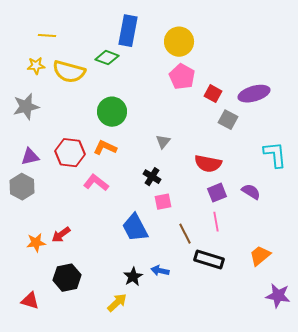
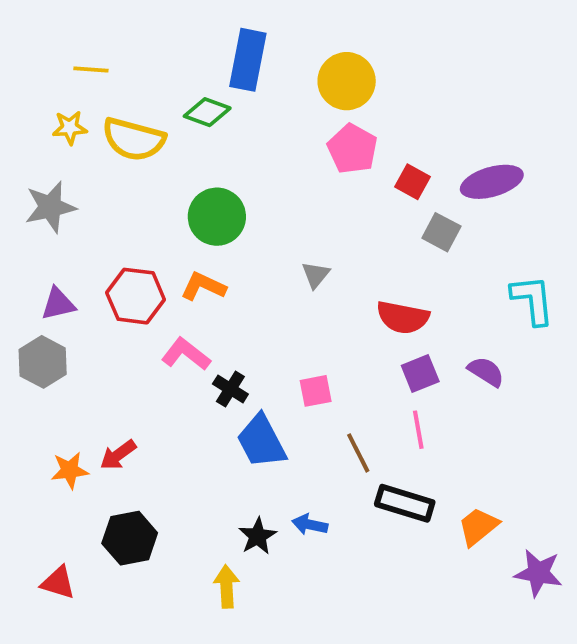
black cross: (152, 177) -> (230, 389), moved
orange trapezoid: (260, 256) -> (478, 526), moved
yellow arrow: (117, 303) -> (227, 586), turned -50

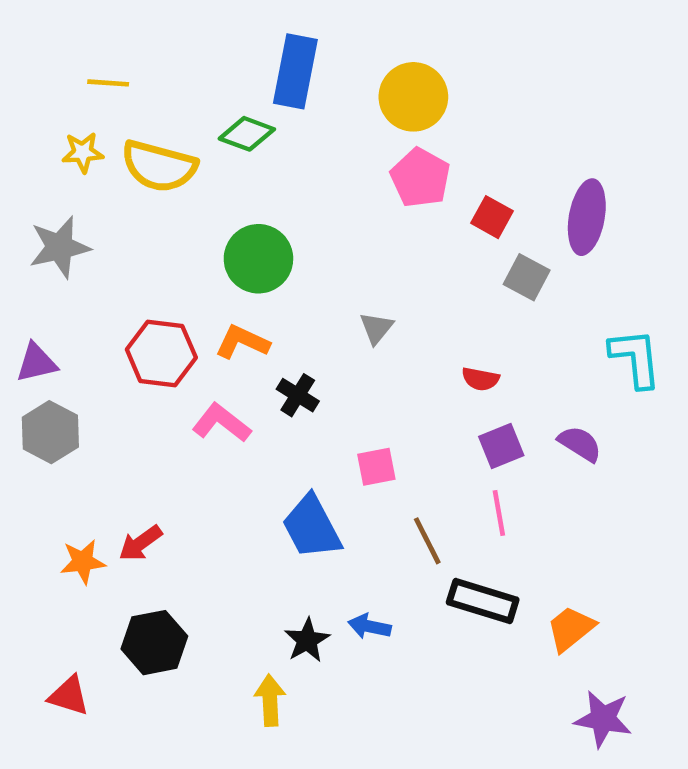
purple ellipse: (492, 182) -> (587, 217), turned -64
purple triangle: (58, 304) -> (36, 363), moved
red semicircle: (403, 317) -> (480, 379), size x0.6
black cross: (230, 389) -> (298, 395), moved
purple star: (538, 573) -> (603, 719), moved

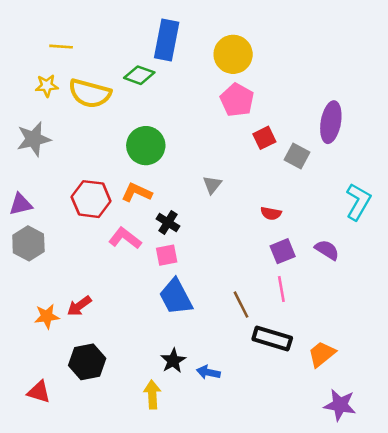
red square: (492, 217) -> (264, 138), moved, turned 35
cyan L-shape: (635, 358) -> (358, 202), turned 36
pink square: (376, 467) -> (167, 255), moved
blue arrow: (369, 626) -> (208, 372), moved

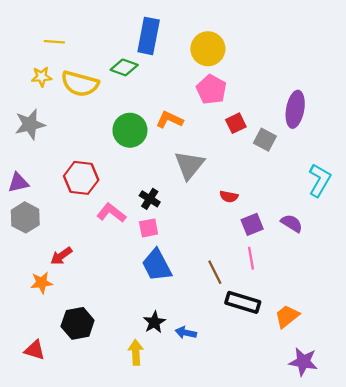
gray triangle: (212, 185) -> (189, 165), size x1.8
orange L-shape: (137, 193) -> (170, 120), moved
red semicircle: (271, 213) -> (229, 197), moved
red arrow: (79, 306) -> (61, 256), moved

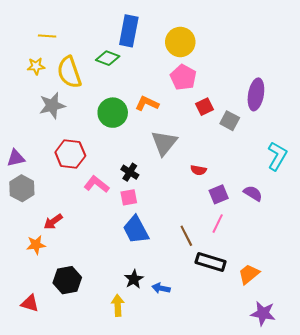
yellow semicircle: (80, 84) -> (69, 72), turned 56
gray star: (30, 124) -> (52, 106), moved
pink line: (251, 258) -> (218, 224), turned 36

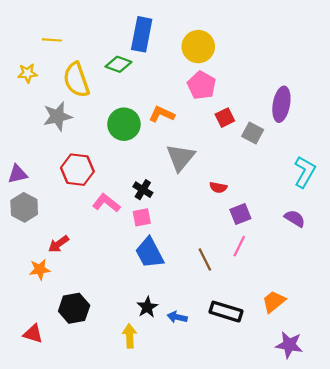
yellow star: (36, 66) -> (28, 73), moved
purple semicircle: (253, 193) -> (295, 218), moved
black rectangle: (211, 262) -> (226, 312), moved

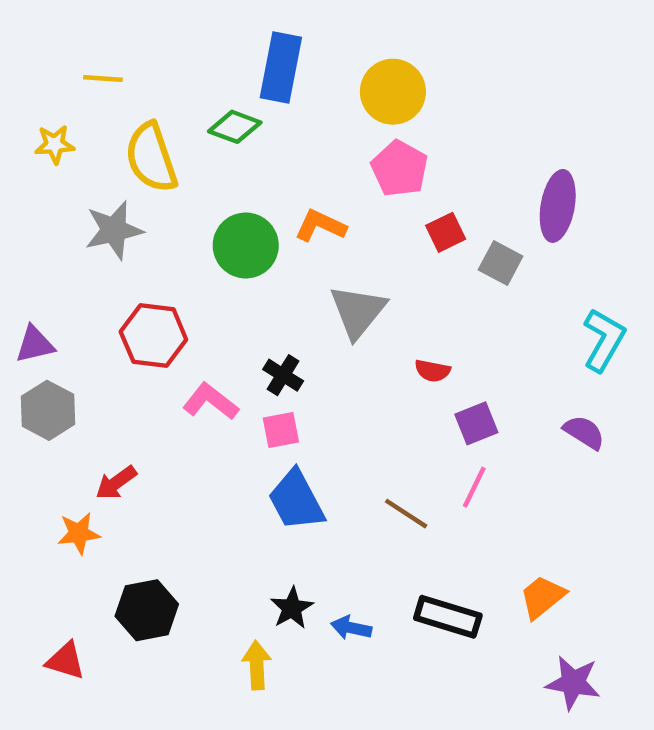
brown line: (205, 259) -> (406, 514), turned -30

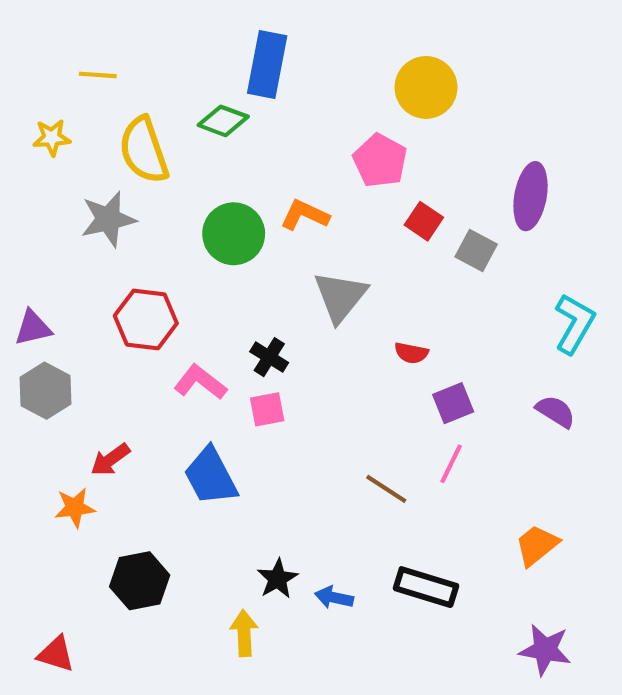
yellow circle: (393, 92) -> (426, 87), moved
red square: (446, 232) -> (424, 221), turned -30
blue trapezoid: (296, 500) -> (211, 476), moved
orange trapezoid: (542, 597) -> (537, 545), moved
red triangle: (66, 661) -> (56, 654), moved

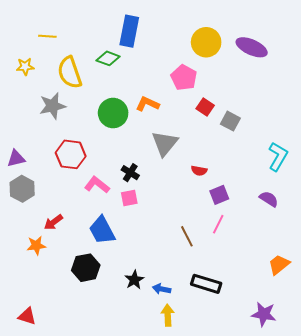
purple ellipse: (531, 196) -> (252, 47), moved, turned -76
brown line: (386, 489) -> (187, 236), turned 30
orange trapezoid: (537, 545) -> (279, 265), moved
black hexagon: (140, 581) -> (86, 268), moved
yellow arrow: (244, 633) -> (168, 315), moved

